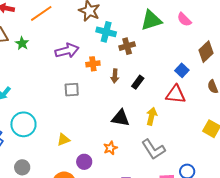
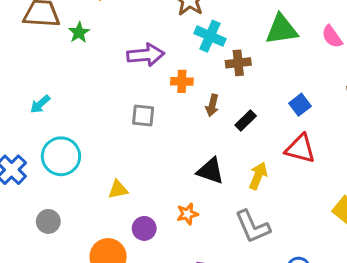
blue square: (182, 70) -> (300, 105), moved

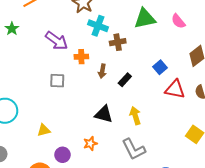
purple arrow: (146, 55) -> (56, 41), turned 45
red triangle: (300, 149) -> (175, 89), moved
yellow arrow: (258, 176) -> (135, 116), turned -36

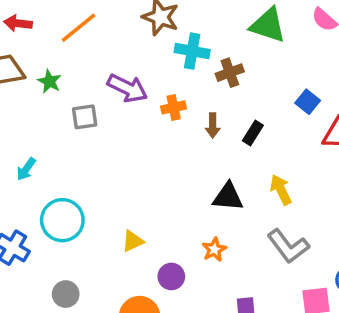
green triangle: (145, 19) -> (268, 25), turned 40
gray square: (57, 81) -> (85, 117), moved

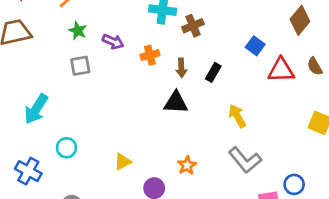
green star: (49, 81) -> (78, 31), moved
purple arrow: (127, 88) -> (113, 42), size x0.7
cyan arrow: (26, 169) -> (36, 109), size x1.6
black triangle: (228, 197) -> (176, 103), moved
cyan circle: (62, 220) -> (66, 148), size x0.6

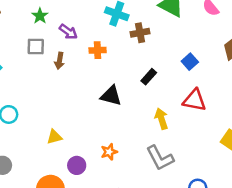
brown arrow: (181, 68) -> (59, 61), moved
red triangle: (281, 70) -> (194, 100), moved

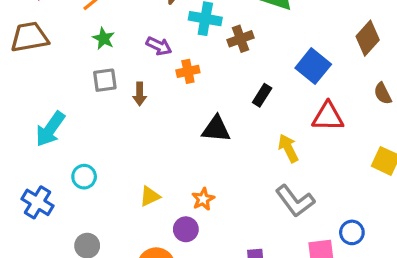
purple arrow: (68, 32) -> (159, 46), moved
blue square: (190, 62) -> (313, 66), size x1.5
orange star: (109, 152) -> (203, 199), moved

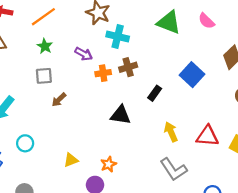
brown cross: (240, 39) -> (128, 67), moved
brown arrow: (140, 94) -> (59, 100), moved, turned 42
red triangle: (328, 117) -> (207, 136), moved

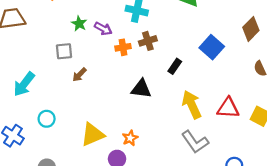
green star: (45, 46) -> (79, 24), moved
yellow arrow: (171, 132) -> (192, 105), size x1.4
yellow triangle: (71, 160) -> (92, 135), size x1.6

